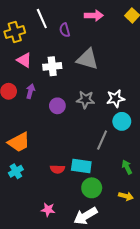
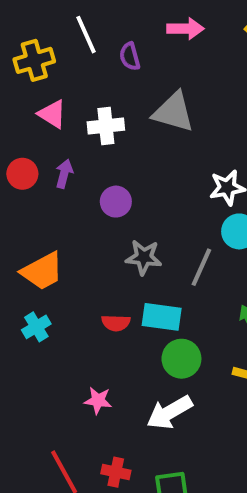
gray star: (85, 100) -> (144, 257), moved

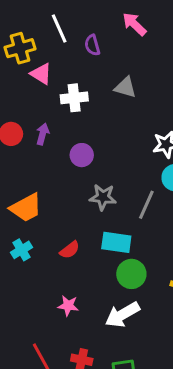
pink arrow: (185, 29) -> (134, 24), turned -136
gray triangle: (174, 112) -> (125, 87), size x0.7
pink triangle: (52, 114) -> (41, 74), moved
red semicircle: (116, 323) -> (70, 250), moved, turned -40

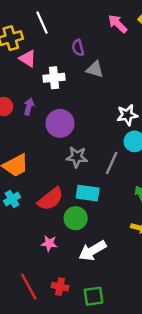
pink arrow: (134, 24) -> (118, 24), moved
purple semicircle: (92, 45) -> (78, 48), moved
purple circle: (82, 155) -> (60, 123), size x1.5
red semicircle: (70, 250) -> (50, 199), size x1.6
green circle: (131, 274) -> (76, 218), moved

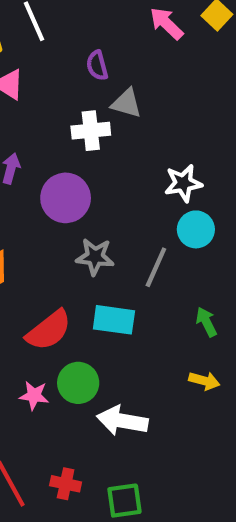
white cross: (54, 78) -> (91, 131), moved
green circle: (76, 218) -> (78, 383), moved
pink star: (49, 243) -> (34, 395), moved
white arrow: (92, 251) -> (122, 421), turned 40

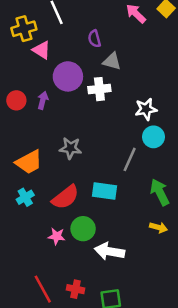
white cross: (91, 131) -> (99, 89), moved
purple circle: (66, 198) -> (68, 76), moved
gray star: (95, 257) -> (70, 148), moved
green arrow: (206, 322) -> (160, 192), size x1.5

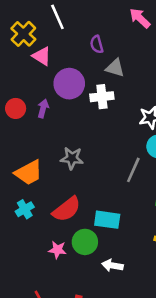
yellow cross: (24, 29) -> (23, 34), turned -30
cyan rectangle: (104, 191) -> (107, 220), moved
white arrow: (109, 251) -> (112, 265), size x0.7

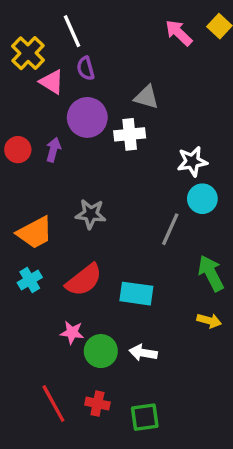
purple semicircle: (97, 44) -> (86, 68), moved
green circle: (85, 242) -> (101, 351), moved

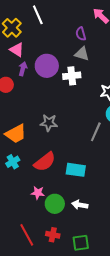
purple semicircle: (86, 68) -> (81, 34), moved
pink triangle: (52, 82) -> (17, 50), moved
purple arrow: (53, 150) -> (23, 69), moved

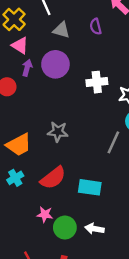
gray triangle: (82, 54) -> (61, 30), moved
white cross: (72, 76) -> (97, 82), moved

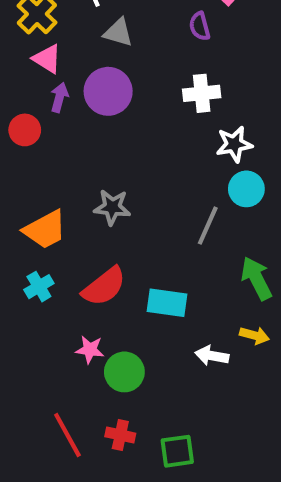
purple semicircle: (96, 27) -> (200, 26), moved
white cross: (97, 82) -> (202, 93), moved
white arrow: (94, 229) -> (212, 356), moved

